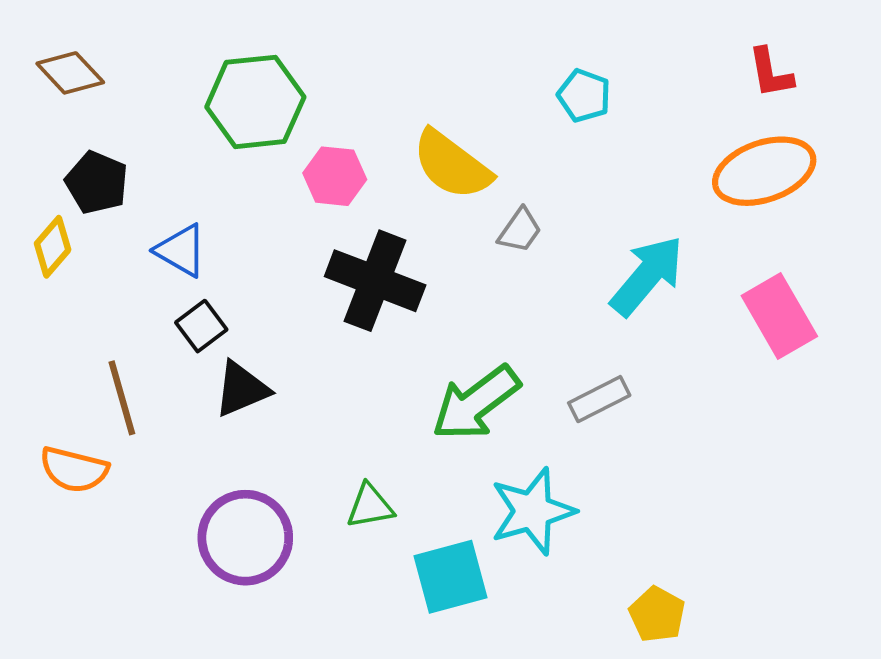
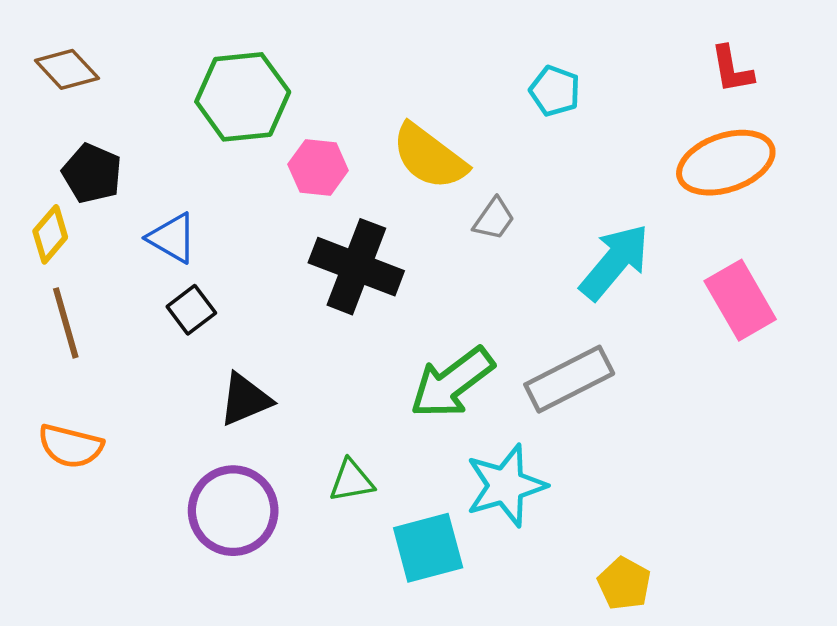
black triangle: (242, 389) -> (245, 399), moved
brown line: (122, 398) -> (66, 323), moved
gray rectangle: (599, 399) -> (569, 379), size x1.5

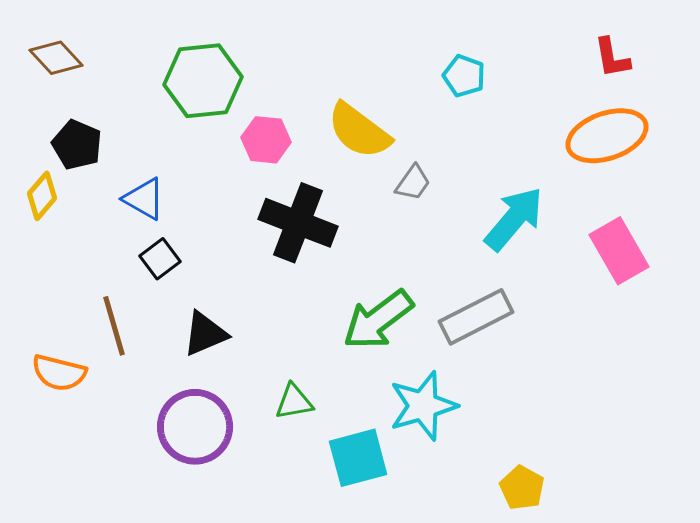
brown line: (66, 323) -> (114, 326), moved

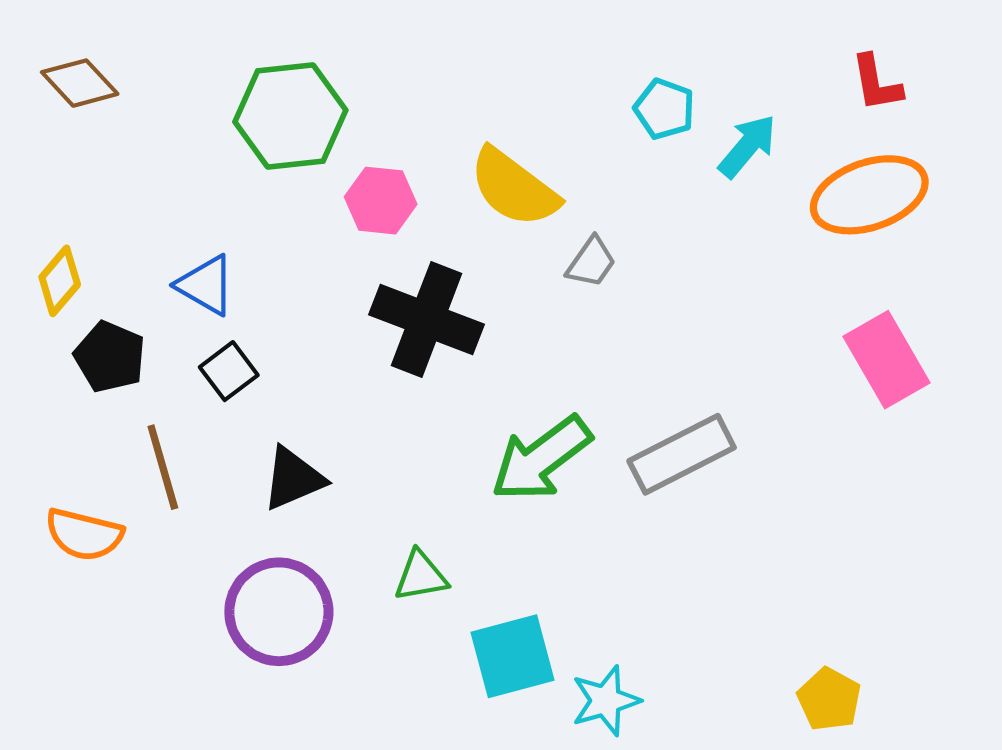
black pentagon: (77, 145) -> (110, 357), moved
cyan arrow: (514, 219) -> (747, 146), moved, size x0.7
cyan star: (423, 406) -> (606, 701), moved, size x0.7
yellow pentagon: (522, 488) -> (829, 699), moved

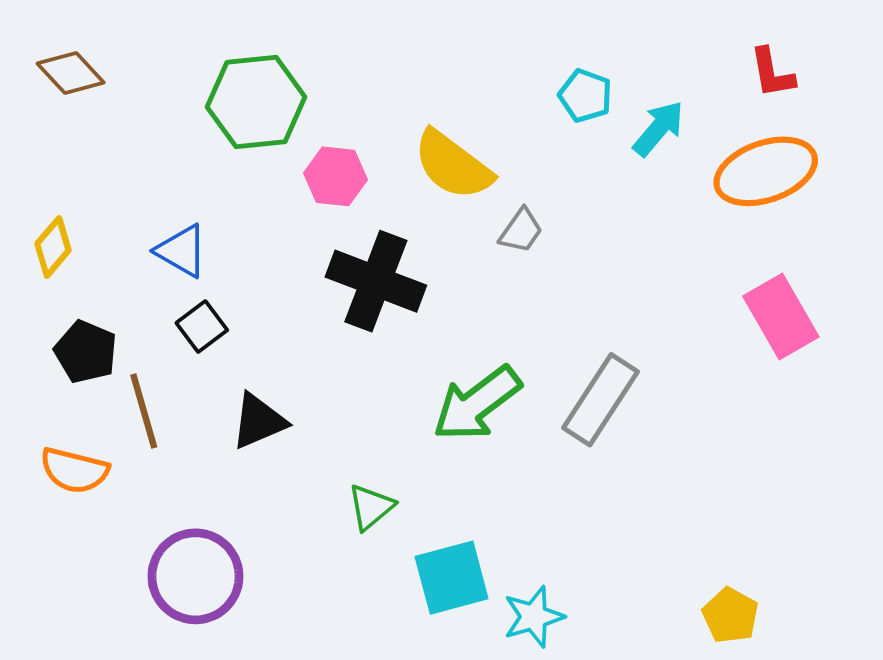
black pentagon: (110, 357) -> (86, 352), moved
gray rectangle: (682, 454) -> (600, 400), turned -30
green triangle: (421, 576) -> (371, 507), turned -30
purple circle: (279, 612) -> (195, 576), moved

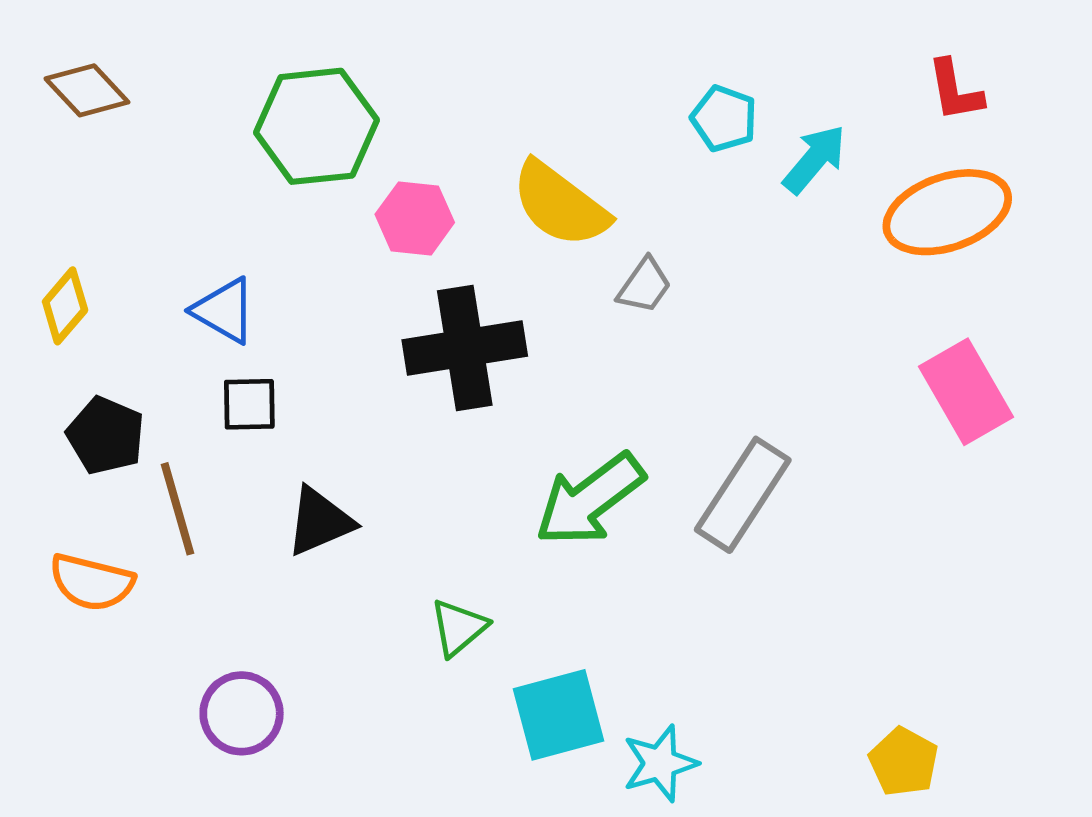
black cross: (376, 281) -> (465, 348), turned -30
black square: (202, 327) -> (249, 404), turned 36
purple circle: (195, 576) -> (242, 713), size x0.7

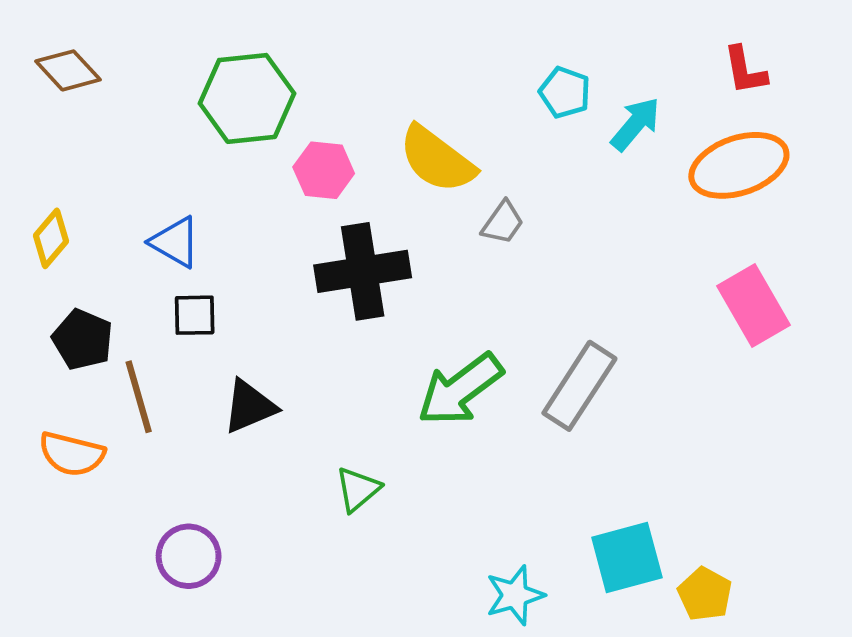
cyan square: (558, 715) -> (627, 557), moved

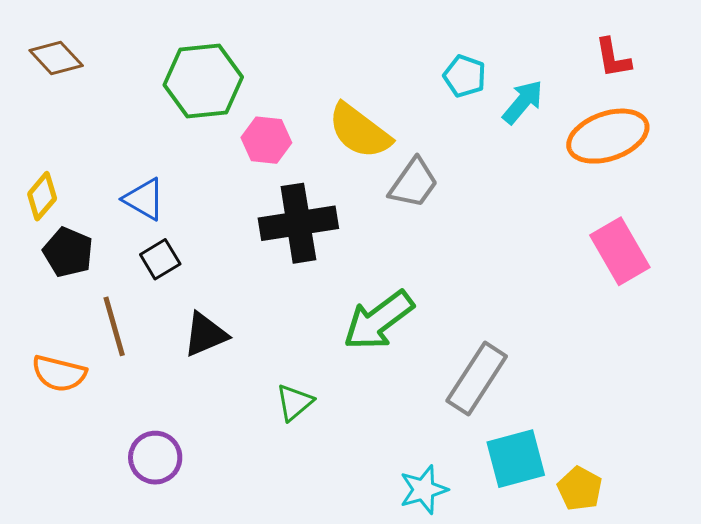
gray trapezoid: (503, 223) -> (414, 183), size x1.4
black square: (195, 315) -> (160, 259), turned -30
black pentagon: (83, 340) -> (68, 252), moved
gray rectangle: (579, 386) -> (477, 378), moved

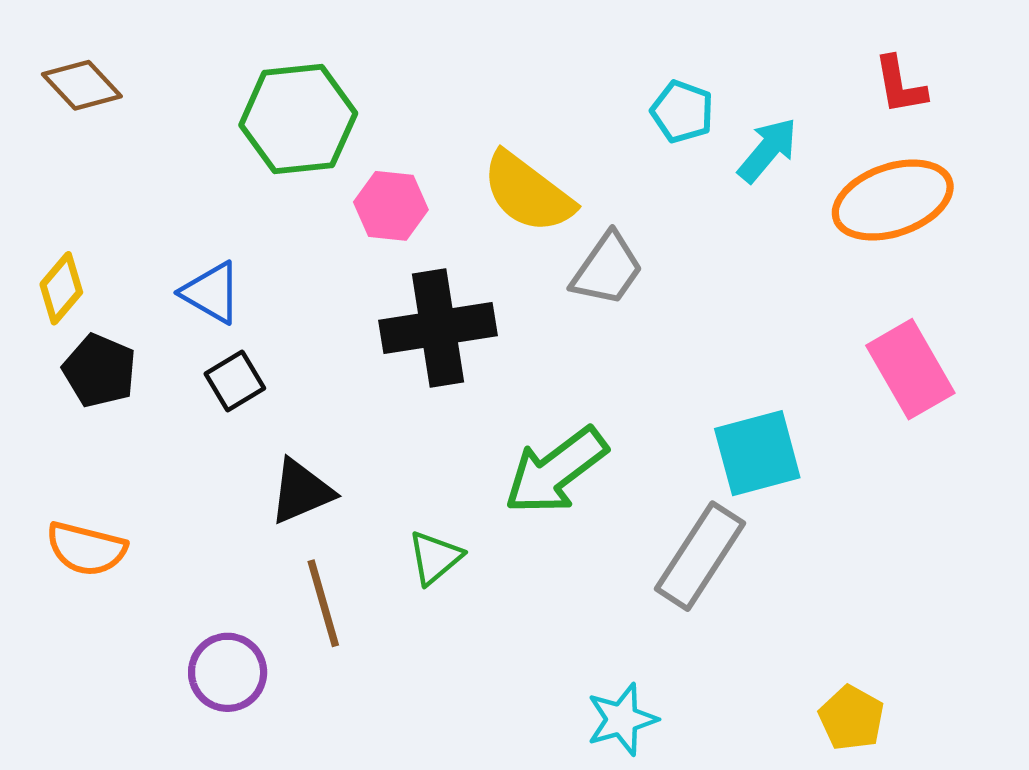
brown line: (114, 326) -> (323, 603), moved
green triangle: (294, 402) -> (435, 558), moved
cyan square: (516, 459) -> (757, 453), moved

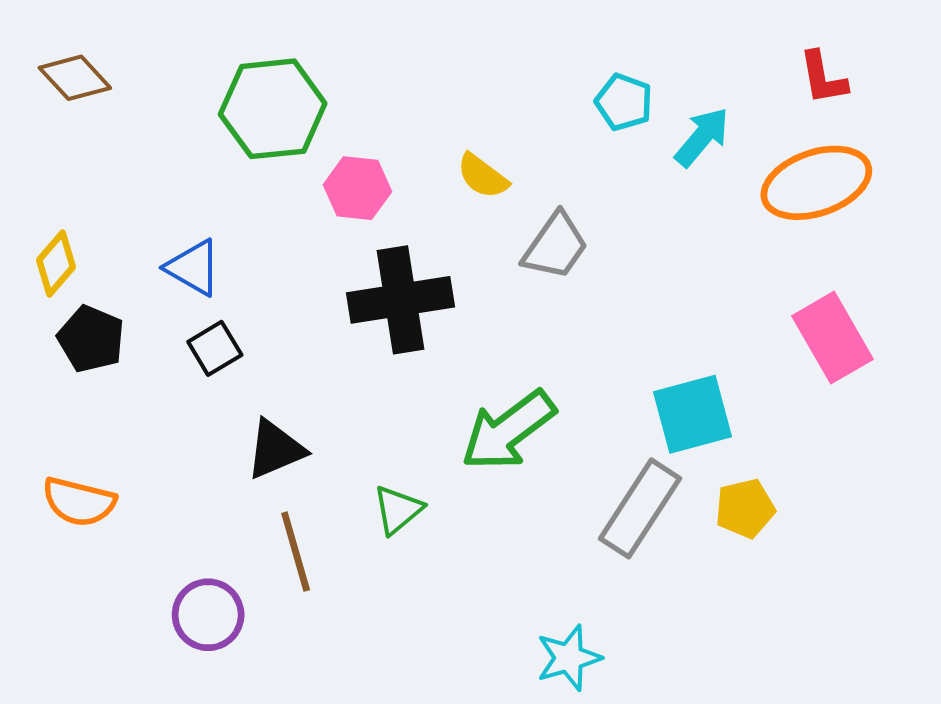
yellow semicircle: (528, 193) -> (483, 176), size x0.6
yellow pentagon: (851, 718) -> (745, 508), moved, turned 30

